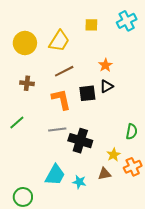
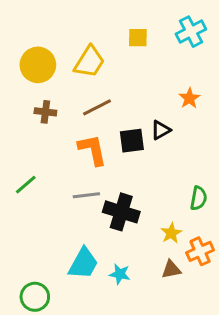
orange star: (105, 65) -> (189, 98), moved
brown cross: (27, 83) -> (45, 112), moved
brown triangle: (104, 174) -> (171, 269), moved

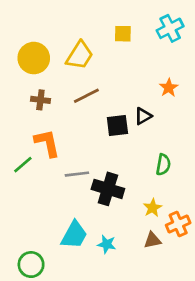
orange L-shape: (92, 150) -> (47, 143), moved
green semicircle: (199, 198) -> (163, 165), moved

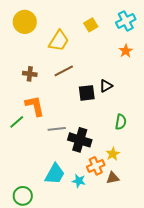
yellow square: (123, 34) -> (91, 25), turned -32
yellow circle: (34, 58) -> (25, 22), moved
orange star: (169, 88) -> (126, 51), moved
orange cross: (178, 224) -> (96, 166), moved

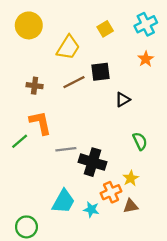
black square: (87, 93) -> (101, 72), moved
green semicircle: (121, 122) -> (140, 141), turned -35

